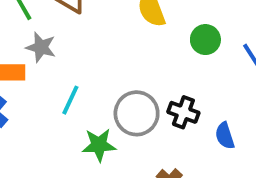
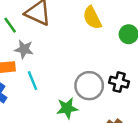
cyan line: (70, 100) -> (32, 81), moved, turned -42

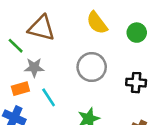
gray circle: (89, 86) -> (92, 67), moved

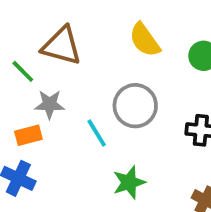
cyan line: (49, 97) -> (97, 133), moved

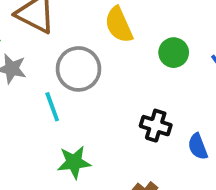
gray circle: (135, 106) -> (79, 69), moved

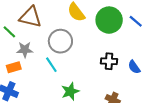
green circle: (174, 53) -> (109, 20), size x1.6

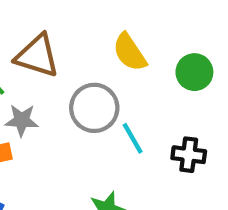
green circle: (109, 20) -> (194, 72), size x0.7
cyan line: (51, 65) -> (133, 138), moved

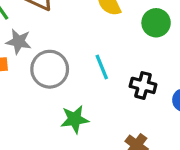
gray circle: (94, 108) -> (50, 69), moved

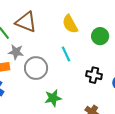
cyan line: (102, 67) -> (66, 54), moved

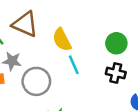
yellow semicircle: (70, 24) -> (62, 40), moved
black cross: (94, 75) -> (116, 73), moved

